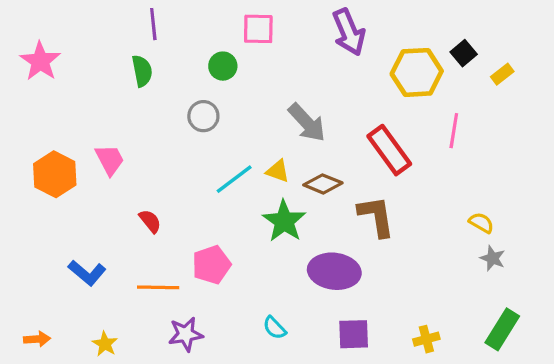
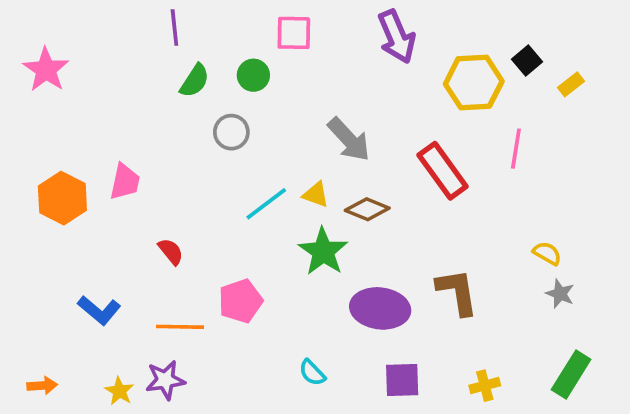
green semicircle: (142, 71) -> (195, 81), moved, turned 44
pink trapezoid: (110, 160) -> (125, 182), turned 40
brown L-shape: (376, 216) -> (457, 292), moved
purple star: (186, 334) -> (165, 380), moved

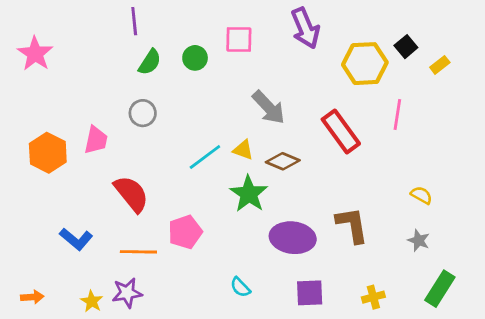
pink square: (294, 33) -> (239, 40), moved
gray circle: (231, 132) -> (143, 113), moved
red semicircle: (171, 251) -> (131, 194), size x1.8
gray star: (560, 294) -> (419, 240), moved

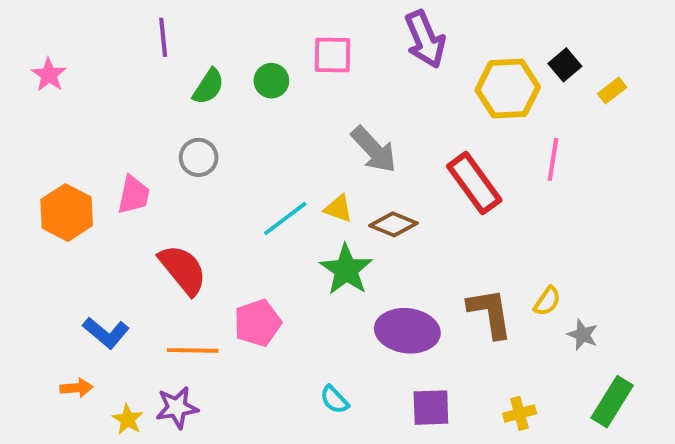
purple line: (134, 21) -> (163, 37), moved
pink star: (35, 54) -> (49, 75), size x0.7
yellow semicircle: (421, 195) -> (547, 301), moved, turned 95
orange arrow: (32, 297) -> (76, 388), moved

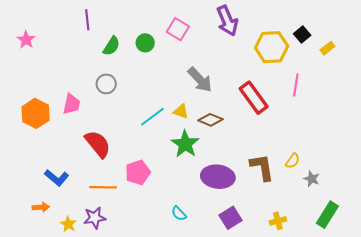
pink square: (332, 55) -> (178, 29), turned 30
purple square: (431, 408) -> (230, 218), turned -30

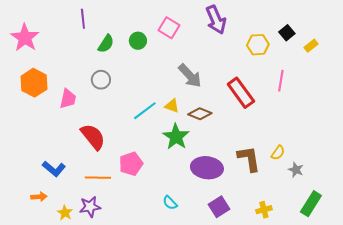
pink star: (26, 40) -> (25, 38), size x1.6
yellow hexagon: (272, 47) -> (258, 45), size x0.7
orange hexagon: (36, 113) -> (34, 83), moved

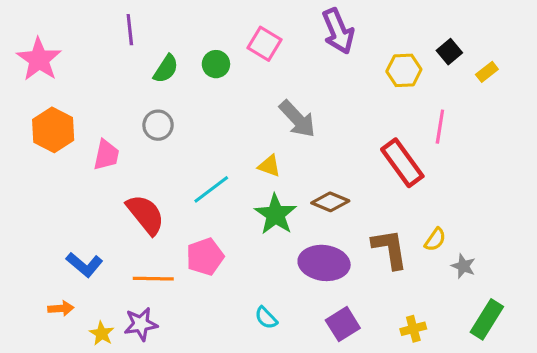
red rectangle: (241, 93) -> (402, 163), moved
cyan line: (145, 111) -> (211, 189), moved
brown diamond: (200, 114) -> (330, 202), moved

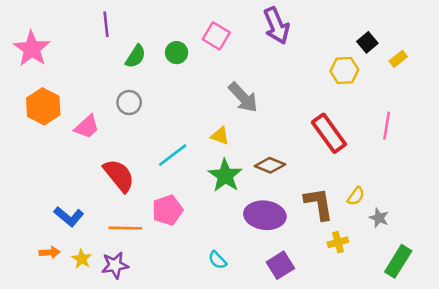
yellow hexagon: (404, 70) -> (344, 70), moved
pink line: (440, 127) -> (387, 126), moved
pink trapezoid: (106, 155) -> (87, 127), turned 36
yellow cross: (413, 329) -> (338, 242), moved
yellow star: (102, 333) -> (82, 259), moved

